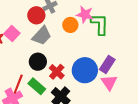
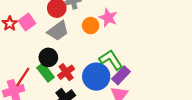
green L-shape: (100, 24) -> (111, 60), moved, turned -45
green rectangle: (37, 86) -> (46, 72), moved

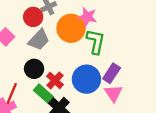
orange circle: (91, 26) -> (71, 28), size x1.6
green L-shape: (111, 60) -> (96, 42), moved, turned 55
green rectangle: (46, 72) -> (43, 93), moved

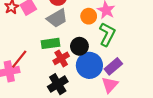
orange circle: (71, 28) -> (89, 16), size x0.6
black circle: (34, 69) -> (79, 46), moved
green rectangle: (43, 93) -> (51, 43), moved, turned -66

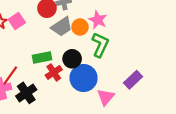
gray trapezoid: (57, 18) -> (62, 27), moved
purple rectangle: (113, 66) -> (133, 80), moved
black cross: (58, 84) -> (26, 93), moved

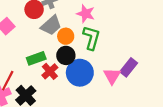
orange circle: (80, 27) -> (66, 36), moved
pink triangle: (106, 97) -> (112, 76), moved

